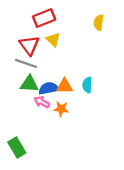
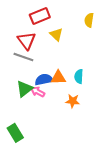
yellow triangle: (53, 40) -> (56, 34), moved
green triangle: (29, 84) -> (24, 89), moved, turned -42
orange star: (61, 109) -> (73, 101), moved

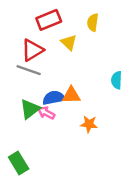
yellow semicircle: (89, 20) -> (93, 22), moved
red triangle: (27, 41) -> (32, 50), turned 36
cyan semicircle: (79, 76) -> (117, 80), moved

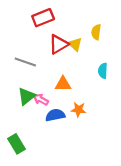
yellow semicircle: (93, 22) -> (96, 32), moved
yellow triangle: (69, 42) -> (75, 44), moved
red triangle: (32, 50) -> (59, 44), moved
blue semicircle: (54, 98) -> (55, 115), moved

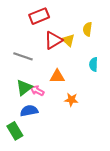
blue semicircle: (55, 115) -> (29, 111), moved

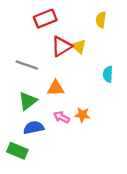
yellow semicircle: (87, 29) -> (101, 20), moved
orange triangle: (57, 76) -> (56, 88), moved
pink arrow: (37, 91) -> (61, 117), moved
green rectangle: (15, 131) -> (17, 151), turned -36

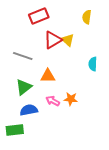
green rectangle: (17, 151) -> (15, 130), turned -30

